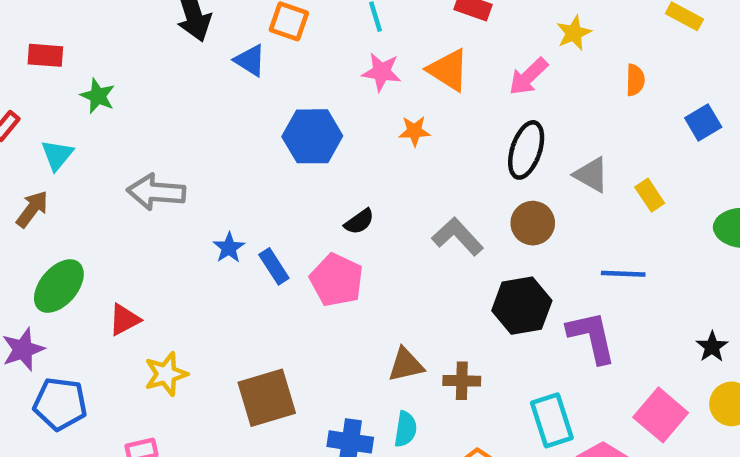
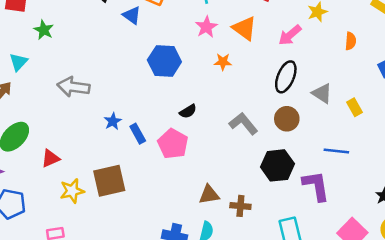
pink star: (382, 72) -> (206, 27), turned 30
brown square: (267, 398) -> (109, 181), moved

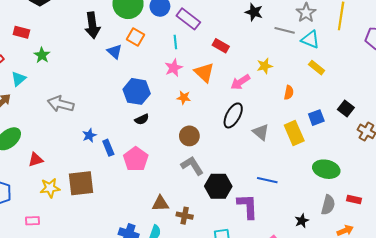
yellow rectangle: (355, 107) -> (294, 133), moved, size x1.6
black semicircle: (188, 111) -> (142, 119), moved
brown circle: (287, 119) -> (189, 136), moved
gray L-shape: (243, 124) -> (192, 166), moved

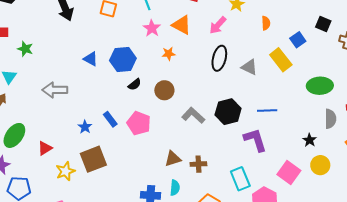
blue triangle: (114, 52) -> (91, 59), moved
blue star: (89, 135) -> (85, 127), moved
brown circle: (189, 136) -> (164, 90), moved
black hexagon: (218, 186) -> (228, 112), moved

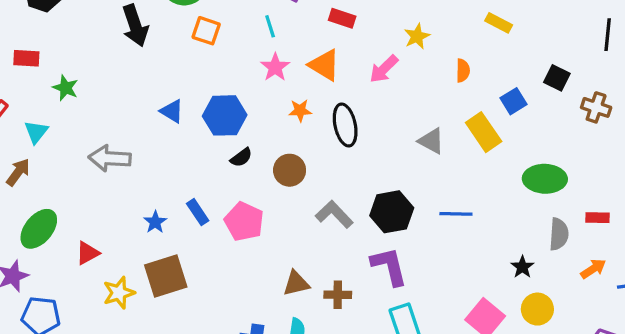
black ellipse: (219, 58) -> (345, 125), moved, turned -30
purple L-shape: (255, 140) -> (389, 266), moved

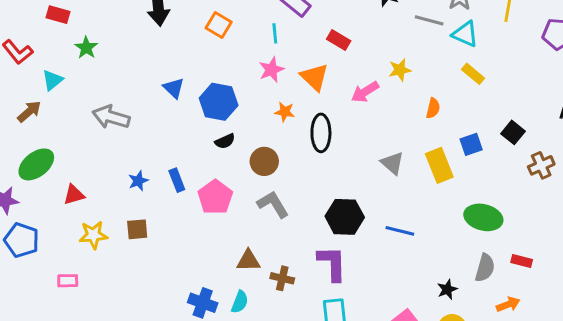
brown cross: (596, 107) -> (541, 165), turned 35
gray L-shape: (334, 214) -> (273, 204), moved
brown square: (166, 276) -> (137, 229), size x0.6

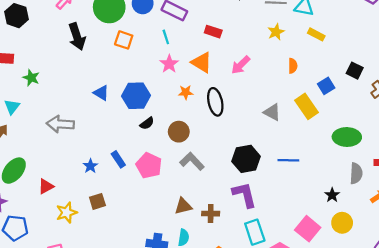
yellow star: (400, 70) -> (276, 32), moved

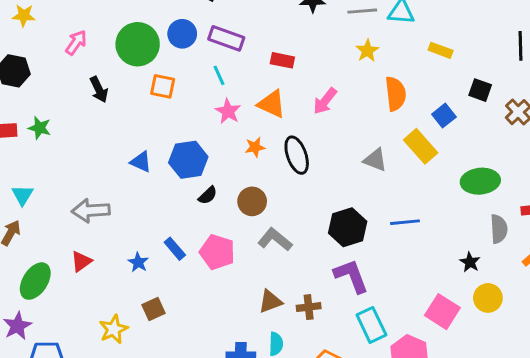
yellow rectangle: (316, 34) -> (441, 50), moved
black arrow: (77, 37) -> (99, 90), size x0.7
orange semicircle: (293, 66) -> (395, 94), size x1.6
green star: (31, 78) -> (40, 128), moved
red triangle: (46, 186) -> (81, 261), moved

